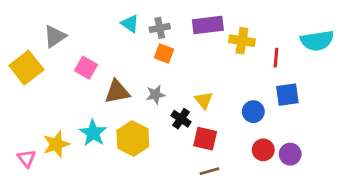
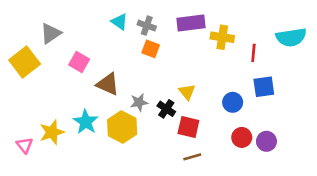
gray cross: (160, 28) -> (147, 26), turned 30
brown triangle: (117, 92) -> (108, 84), turned 35
gray star: (155, 95) -> (139, 102), moved

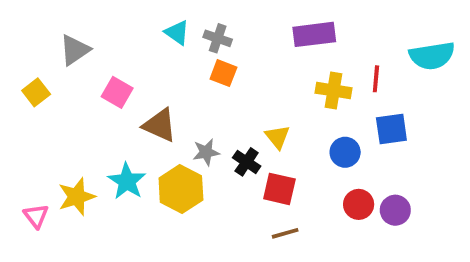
purple rectangle: (191, 23) -> (314, 34), moved
yellow cross: (222, 37) -> (333, 90), moved
yellow square: (25, 62) -> (36, 92), size x0.6

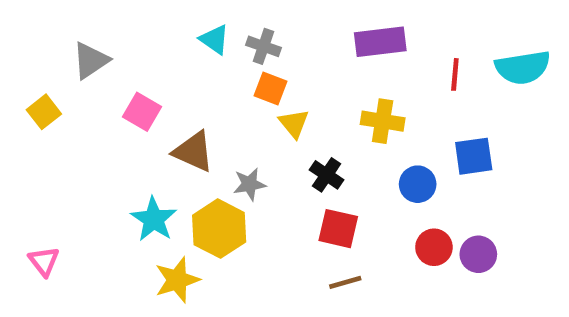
red line: (376, 79) -> (455, 74), moved
yellow cross: (333, 90) -> (383, 121), moved
yellow triangle: (277, 137) -> (294, 123), moved
black cross: (247, 162) -> (327, 175), moved
yellow star: (77, 197) -> (177, 280), moved

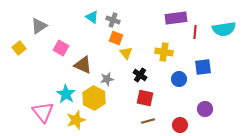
purple rectangle: (380, 42) -> (176, 18), moved
red circle: (434, 247) -> (180, 125), moved
pink triangle: (44, 261) -> (43, 112), moved, size x1.6

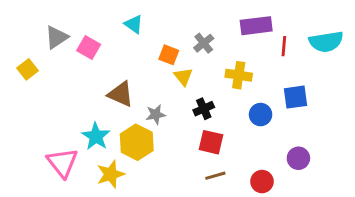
gray cross: (113, 20) -> (204, 43), moved, turned 32
pink square: (61, 48) -> (89, 48), moved
black cross: (140, 75) -> (204, 109), turned 32

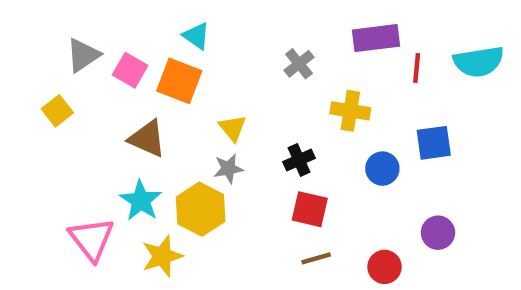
orange square: (169, 55) -> (179, 81), moved, size x1.5
yellow square: (27, 69) -> (57, 111), moved
yellow triangle: (183, 77) -> (233, 128), moved
brown triangle: (121, 94) -> (147, 139), moved

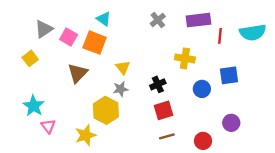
gray cross: (299, 64) -> (158, 20), moved
brown triangle: (147, 139) -> (78, 73), turned 50
cyan star: (141, 201) -> (34, 106), moved
red square: (310, 209) -> (163, 110), turned -30
pink triangle: (92, 239) -> (48, 126), size x0.6

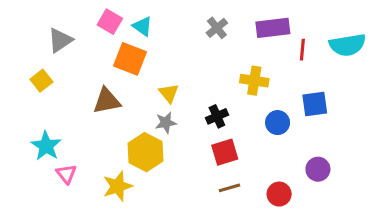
pink square: (69, 37) -> (110, 22), moved
brown triangle: (78, 73) -> (107, 101), turned 35

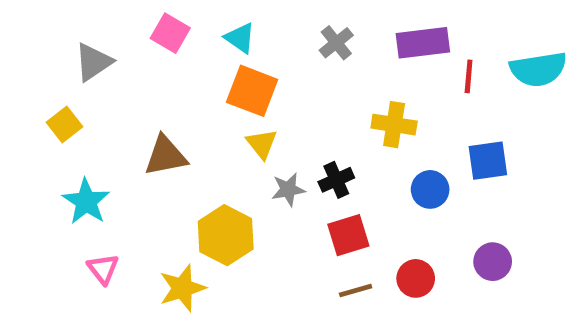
cyan triangle: (142, 26) -> (240, 38), moved
orange square: (130, 59) -> (252, 91), moved
gray star: (166, 123) -> (288, 189), moved
cyan star: (46, 146) -> (86, 201), moved
red circle: (279, 194) -> (416, 278), moved

